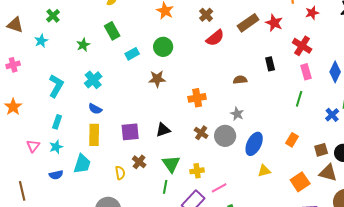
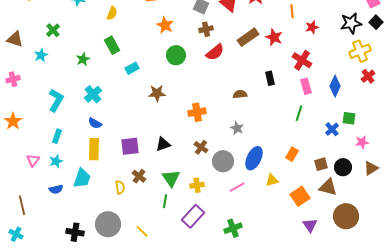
brown cross: (206, 15) -> (206, 29), turned 32
green circle: (163, 47) -> (176, 55), moved
gray circle: (225, 136) -> (223, 161), moved
yellow triangle: (264, 171) -> (272, 180), moved
pink line: (219, 188) -> (237, 187), moved

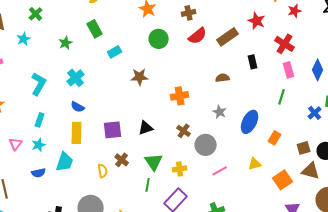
brown rectangle: (248, 37) -> (228, 37), moved
blue ellipse: (254, 158) -> (250, 122), moved

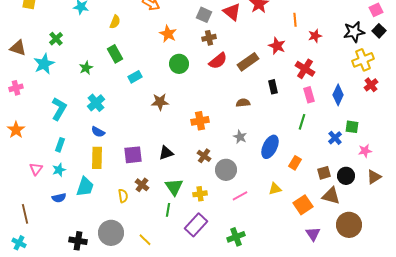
cyan star: (24, 39) -> (44, 64), size x1.5

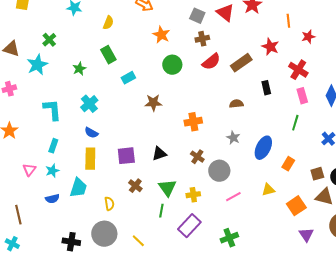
cyan L-shape: (59, 109) -> (52, 110), turned -35
yellow semicircle: (123, 196) -> (109, 204), moved

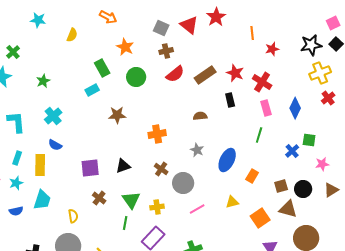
red star: (270, 47) -> (235, 73), moved
green rectangle: (108, 55) -> (102, 68), moved
yellow rectangle: (90, 159) -> (40, 165), moved

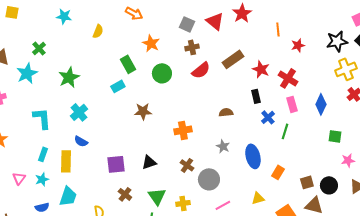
brown rectangle: (205, 75) -> (233, 59), moved
green star: (43, 81) -> (69, 77), size x1.5
blue cross: (292, 151) -> (268, 117), moved
blue ellipse: (227, 160) -> (253, 156), turned -40

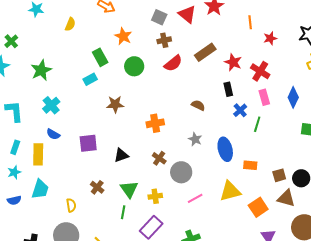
brown semicircle: (226, 112) -> (198, 105), turned 32
purple square: (116, 164) -> (88, 143), moved
orange rectangle: (278, 172) -> (250, 165), turned 64
yellow triangle: (258, 198) -> (230, 191), size x1.6

